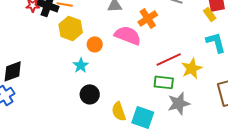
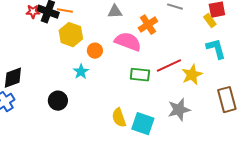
green rectangle: (164, 82) -> (140, 75), moved
black circle: (90, 94) -> (58, 101), moved

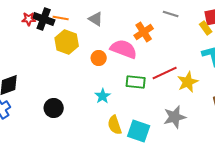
gray triangle: (115, 12) -> (96, 19), moved, turned 35
orange circle: (95, 51) -> (99, 58), moved
cyan star: (81, 72) -> (103, 96), moved

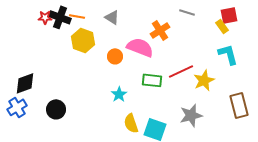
black circle: (54, 108) -> (56, 109), moved

